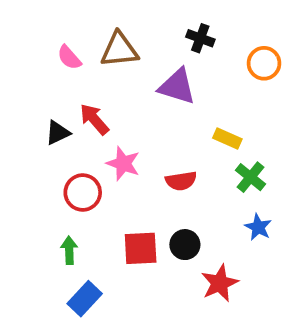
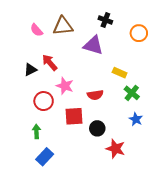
red square: (141, 248) -> (74, 116), moved
red star: (220, 283) -> (116, 149), turned -30

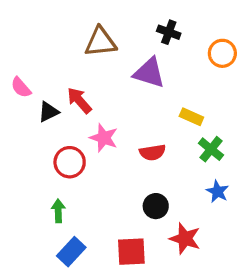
pink semicircle: (36, 30) -> (21, 87), moved
red square: (74, 116) -> (131, 252), moved

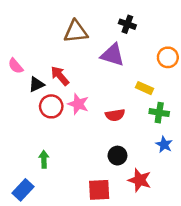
orange circle: (222, 53) -> (168, 57), moved
green cross: (211, 149) -> (159, 113), turned -30
red circle: (70, 162) -> (51, 106), moved
blue rectangle: (71, 252) -> (23, 190), moved

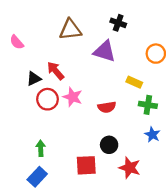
pink semicircle: (16, 66) -> (17, 42), moved
blue rectangle: (23, 190) -> (37, 177), moved
red square: (99, 190) -> (86, 165), moved

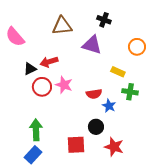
pink semicircle: (17, 42) -> (15, 37), size x1.5
red arrow: (55, 71) -> (49, 62), turned -66
blue star: (152, 135) -> (109, 106), moved
green arrow: (41, 148) -> (36, 130), size x1.5

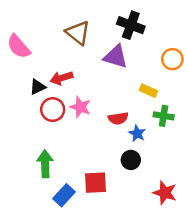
black cross: (104, 20) -> (131, 25), size x1.5
brown triangle: (62, 26) -> (78, 33), turned 45
black circle: (96, 127) -> (131, 160), moved
red star: (114, 147) -> (165, 193), moved
blue rectangle: (33, 155) -> (64, 195), moved

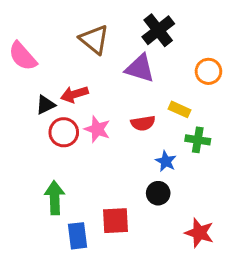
black cross: (131, 25) -> (158, 30), turned 32
red semicircle: (118, 118) -> (143, 123), moved
blue rectangle: (64, 195) -> (77, 236), turned -50

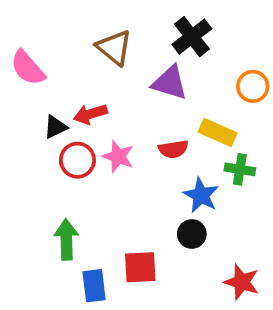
yellow rectangle: (179, 109) -> (218, 133), size x1.4
blue star: (166, 161) -> (201, 195), size x1.4

